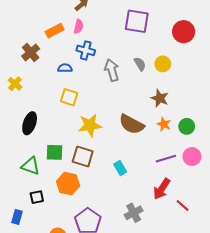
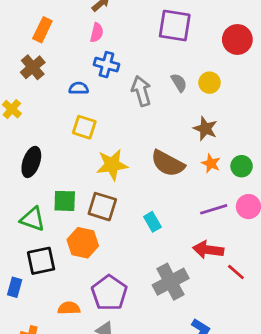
orange rectangle: (55, 31) -> (42, 30), moved, turned -36
red arrow: (162, 189) -> (208, 250), turned 65
black square: (37, 197) -> (41, 261), size x1.5
gray cross: (134, 213) -> (171, 282), size x1.4

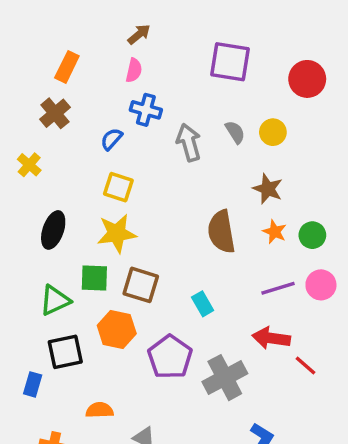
blue semicircle: (79, 88) -> (112, 139), turned -48
brown semicircle: (168, 163) -> (221, 232), turned 52
yellow star: (112, 165) -> (117, 233), moved
green triangle: (33, 219) -> (55, 300), turned -44
purple pentagon: (109, 293) -> (170, 357), moved

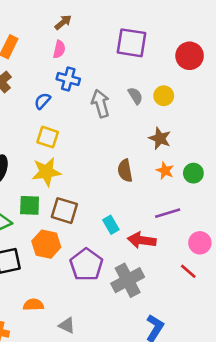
brown semicircle: (221, 232) -> (125, 171), size x0.7
pink circle: (321, 285) -> (200, 243), moved
red arrow: (271, 338) -> (142, 240), moved

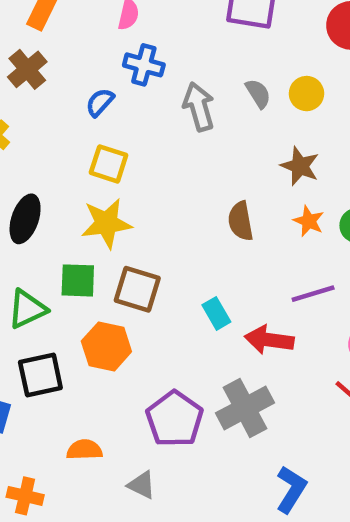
purple pentagon: (86, 265) -> (175, 419), moved

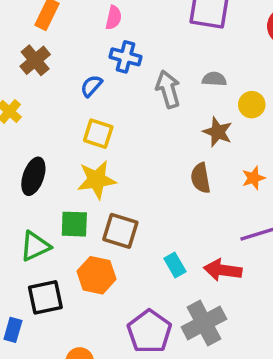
gray semicircle: (258, 94) -> (214, 79), turned -55
yellow circle: (307, 94) -> (252, 105), moved
brown star: (300, 166) -> (218, 132), moved
orange star: (309, 221) -> (253, 178), turned 30
cyan rectangle: (216, 313) -> (175, 265), moved

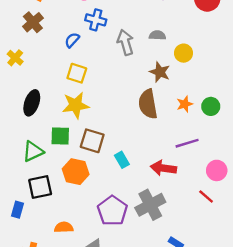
brown semicircle: (201, 178) -> (148, 104), size x1.4
cyan rectangle: (175, 265) -> (122, 160), moved

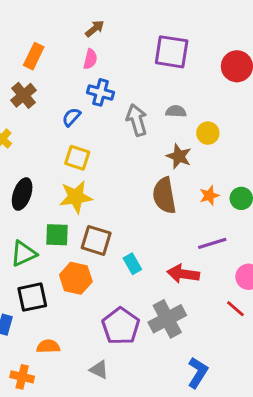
orange semicircle: (64, 227) -> (48, 346), moved

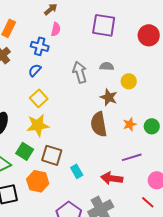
pink semicircle: (90, 59) -> (56, 29), moved
blue cross: (100, 92) -> (40, 46), moved
yellow square: (77, 158) -> (39, 98), turned 30
green square: (57, 235) -> (25, 151), turned 30

